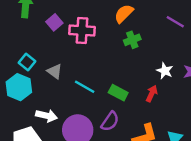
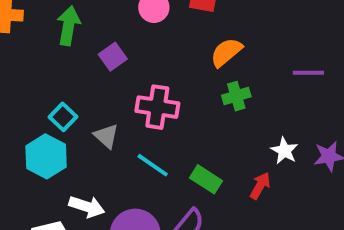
purple line: (175, 22) -> (308, 73), turned -36
pink cross: (82, 31) -> (157, 107), moved

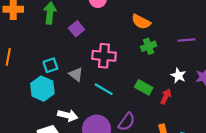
orange semicircle: (226, 52) -> (141, 22), turned -108
purple line: (308, 73) -> (186, 40), moved
cyan square: (63, 117) -> (50, 65), turned 32
green rectangle: (206, 179) -> (144, 87), moved

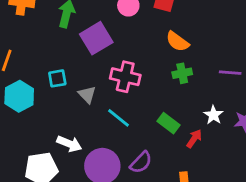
purple square: (76, 29) -> (96, 38), size x1.6
cyan hexagon: (42, 89) -> (19, 96), moved

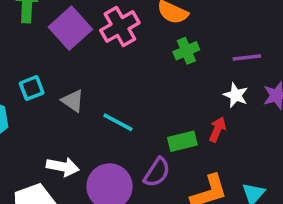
purple line: (230, 73) -> (247, 57), moved
pink cross: (125, 77) -> (120, 26), moved, turned -32
green rectangle: (168, 123) -> (182, 141), moved, turned -40

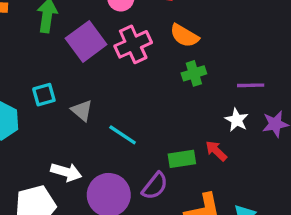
red arrow: (217, 129) -> (216, 151), turned -75

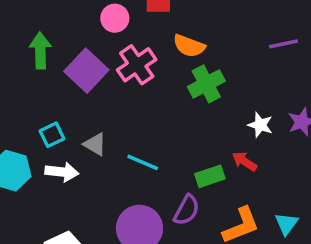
green cross: (194, 73) -> (206, 84), size x1.4
purple line: (251, 85) -> (284, 44), moved
white arrow: (66, 172) -> (62, 172), moved

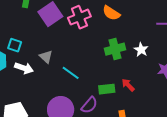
green cross: (206, 84) -> (115, 49), moved
white star: (260, 125) -> (141, 50), moved
cyan square: (52, 135) -> (15, 45), moved, turned 32

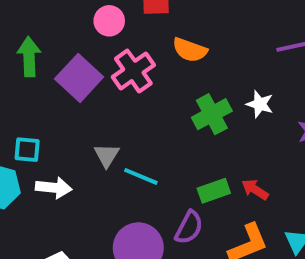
gray triangle: (46, 57) -> (107, 155), moved, turned 32
red arrow: (128, 85) -> (255, 189), moved

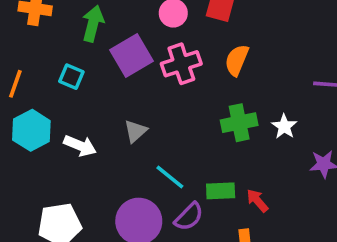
orange semicircle: (190, 50) -> (237, 60), turned 76
cyan square: (27, 150) -> (71, 77), moved
cyan line: (141, 176) -> (170, 177), moved

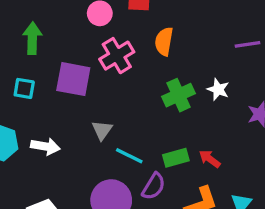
purple square: (132, 56) -> (73, 79), moved, turned -36
gray triangle: (135, 131) -> (102, 130), moved

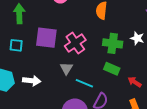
pink cross: (117, 56) -> (75, 43), moved
green cross: (178, 95) -> (113, 43), turned 36
green rectangle: (176, 158) -> (112, 69), moved, turned 42

